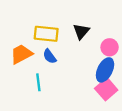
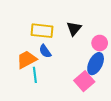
orange trapezoid: (21, 54) -> (27, 59), moved
pink square: (106, 89) -> (84, 81), moved

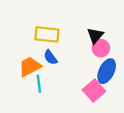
black triangle: (74, 29) -> (95, 36), moved
pink circle: (100, 43) -> (101, 48), moved

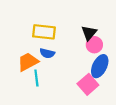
blue semicircle: (50, 57) -> (47, 53), turned -40

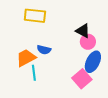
yellow rectangle: (44, 32) -> (35, 16), moved
black triangle: (89, 33) -> (83, 31), turned -42

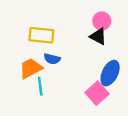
yellow rectangle: (35, 16) -> (41, 35), moved
pink circle: (88, 42) -> (102, 21), moved

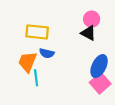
orange trapezoid: (31, 68) -> (28, 62), turned -40
pink square: (97, 93) -> (100, 83), moved

